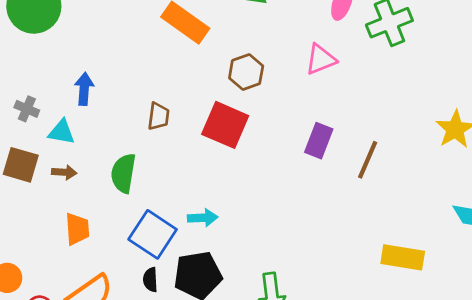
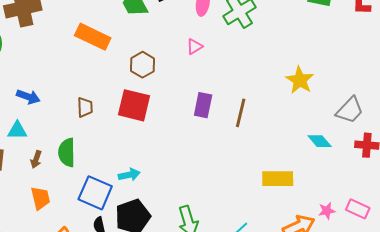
pink triangle: (321, 59) -> (194, 46), size x0.7
blue arrow: (84, 89) -> (28, 97), turned 115
brown arrow: (64, 172) -> (36, 159), moved, turned 114

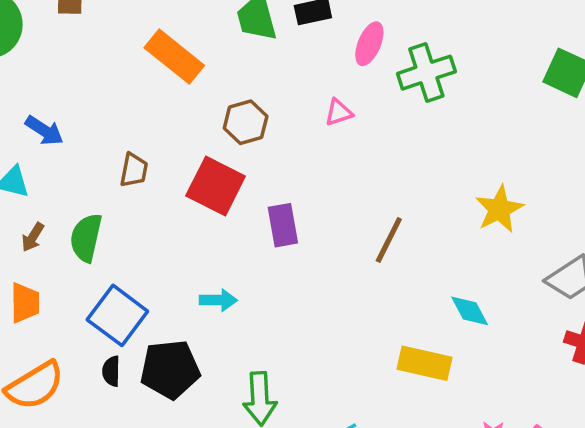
purple rectangle: (203, 105) -> (283, 225), moved, turned -35
cyan diamond: (320, 141) -> (470, 311), moved
cyan arrow: (129, 175) -> (218, 300), moved

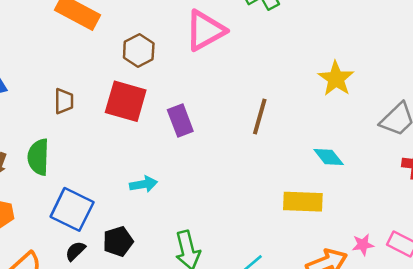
pink triangle: (339, 112) -> (205, 30), size x2.0
black pentagon: (170, 369) -> (118, 241), size x0.7
black semicircle: (111, 371) -> (75, 251), turned 55

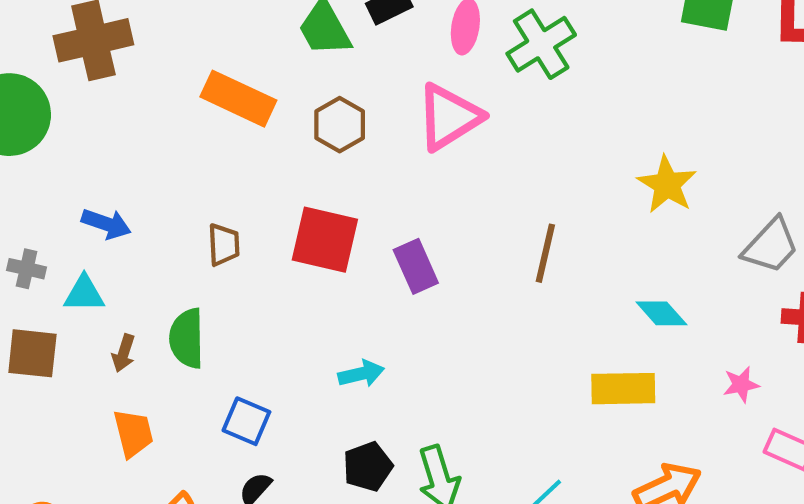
brown hexagon: (139, 51) -> (340, 125), moved
blue square: (72, 209) -> (246, 421), size x0.7
black pentagon: (118, 241) -> (368, 467), moved
pink star: (363, 245) -> (741, 385), moved

